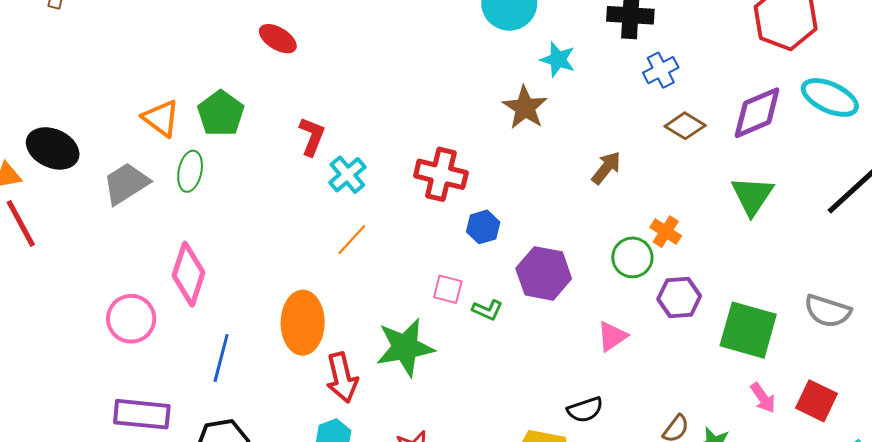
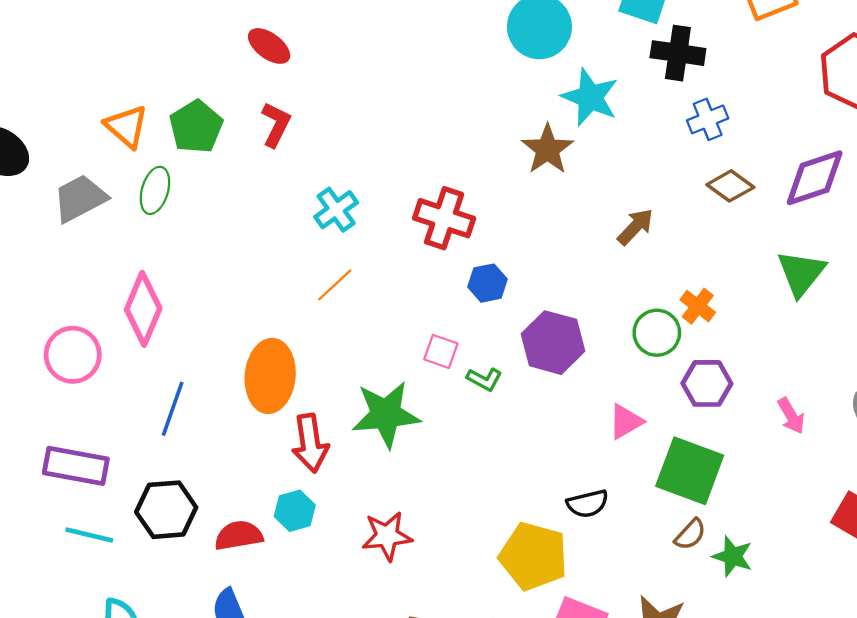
cyan star: (558, 60) -> (590, 97), size x1.4
red L-shape: (312, 136) -> (276, 125), moved
green square: (748, 330) -> (690, 471), moved
pink arrow: (763, 398) -> (791, 416), moved

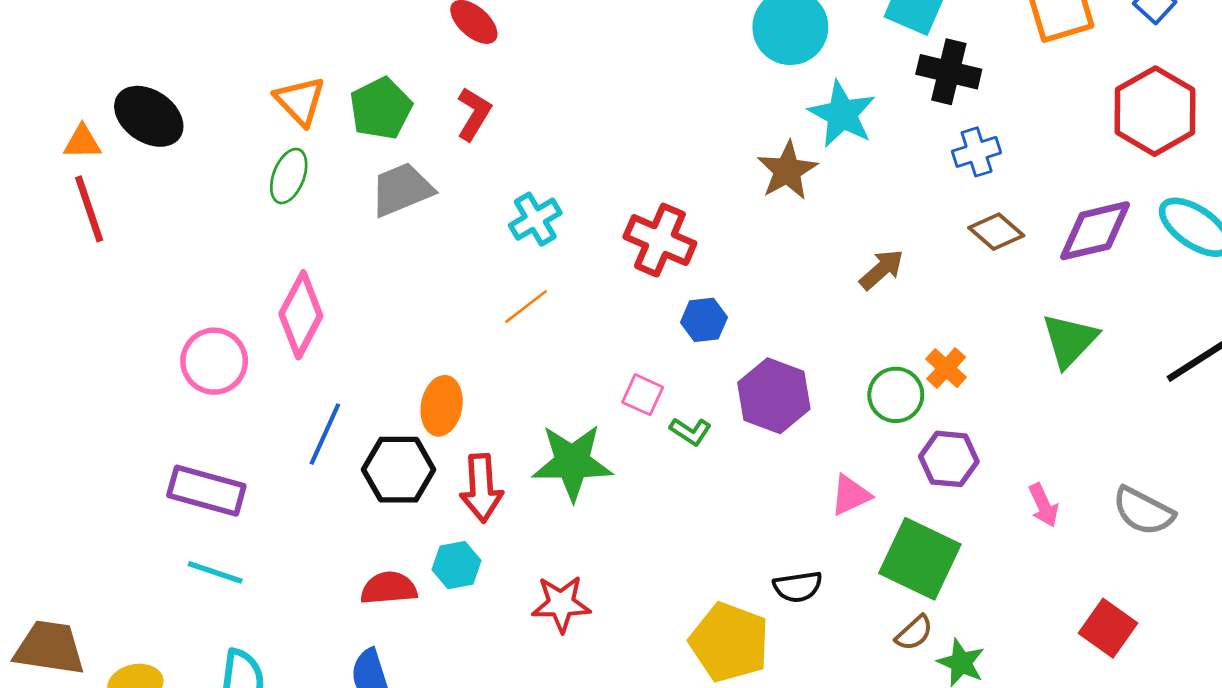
green ellipse: (155, 190) -> (289, 176), moved
gray trapezoid: (80, 198) -> (402, 190), moved
orange ellipse: (270, 376) -> (442, 406), size x0.7
black hexagon: (166, 510) -> (399, 470), moved

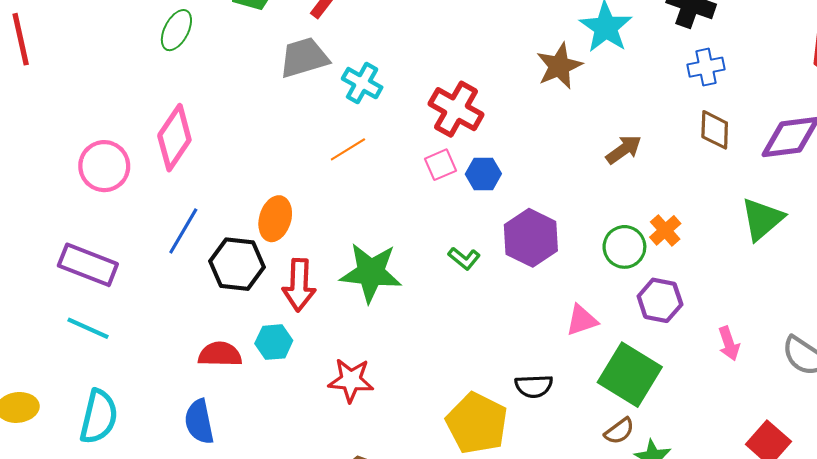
gray trapezoid: (402, 190) -> (304, 58), moved
cyan cross: (535, 219) -> (362, 83), turned -36
brown diamond: (996, 232) -> (715, 130), turned 45
pink square: (643, 395) -> (440, 165), moved, turned 36

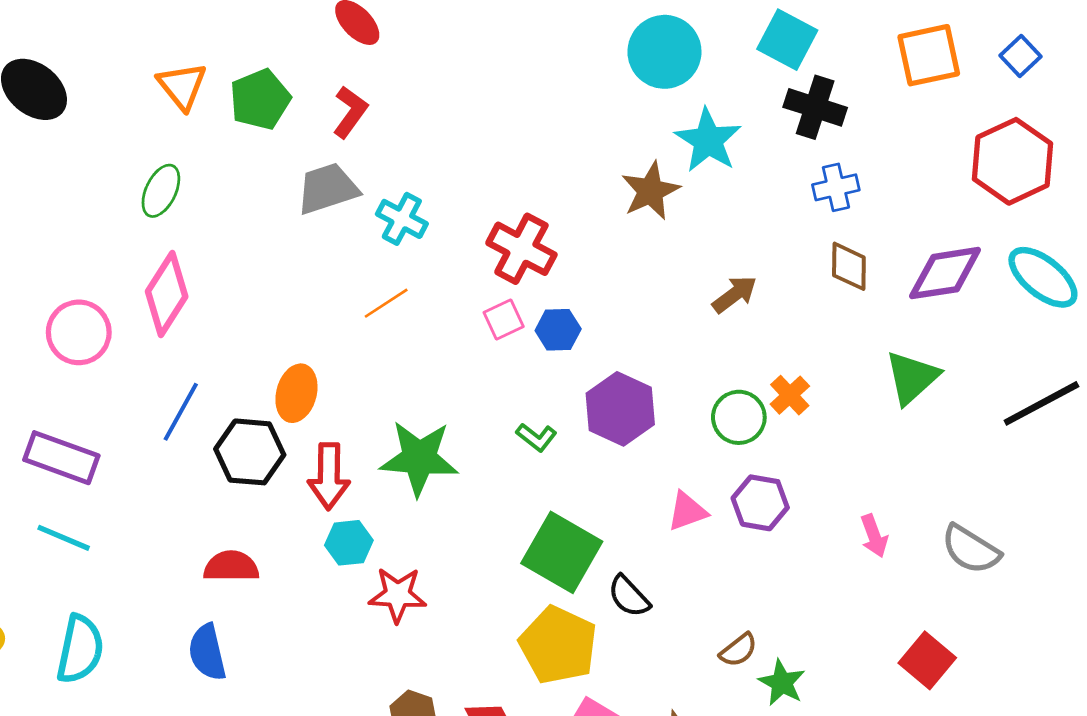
green ellipse: (176, 30) -> (161, 191), moved
purple hexagon: (660, 300) -> (760, 503), moved
cyan hexagon: (274, 342) -> (349, 543), moved
green square: (630, 375) -> (562, 552), moved
black semicircle: (534, 386) -> (629, 596), turned 51

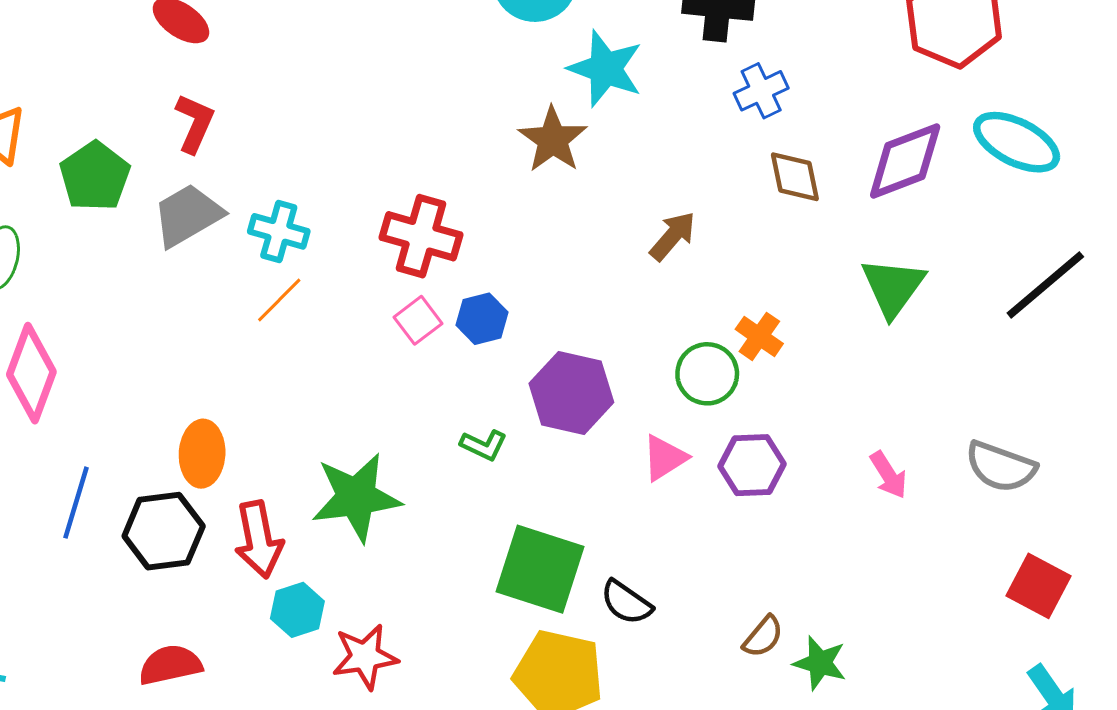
green pentagon: (260, 99) -> (95, 176), moved
orange line: (386, 303) -> (279, 300), moved
pink triangle: (687, 511) -> (665, 458), moved
red square: (927, 660) -> (1038, 586), moved

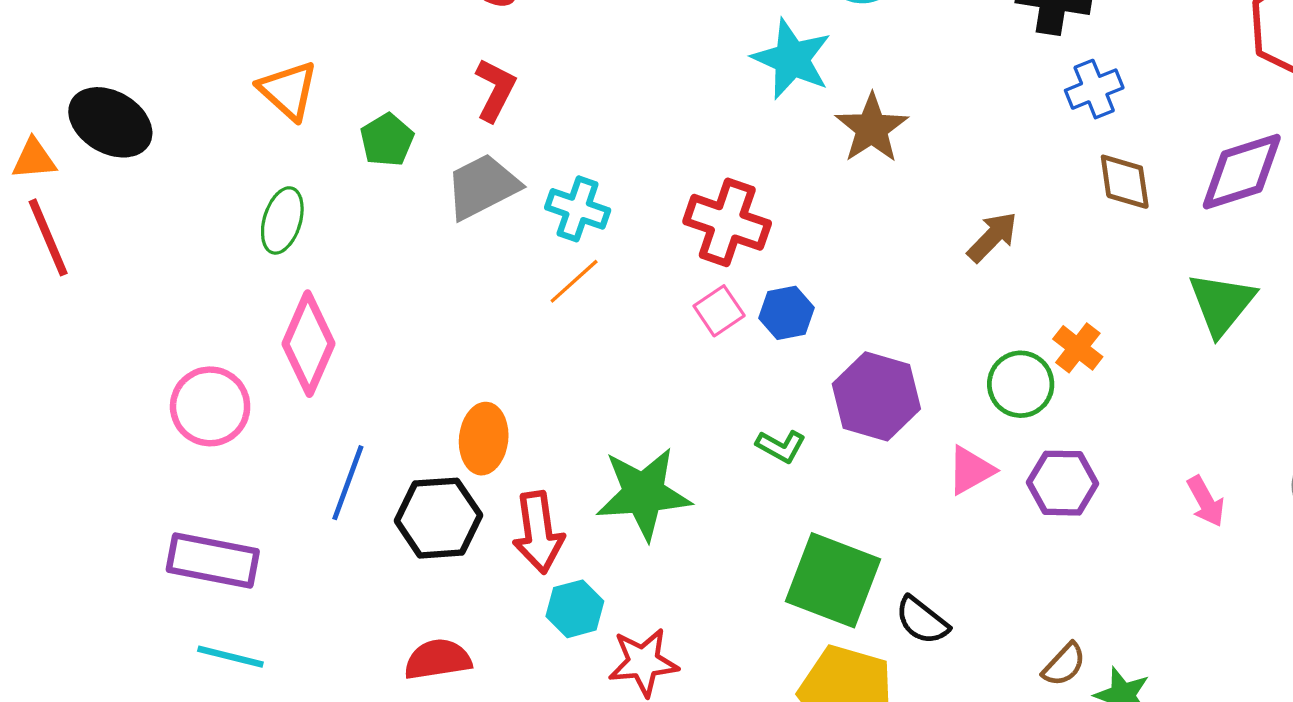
cyan star: (605, 69) -> (792, 59), moved
green pentagon: (95, 176) -> (387, 140), size x0.7

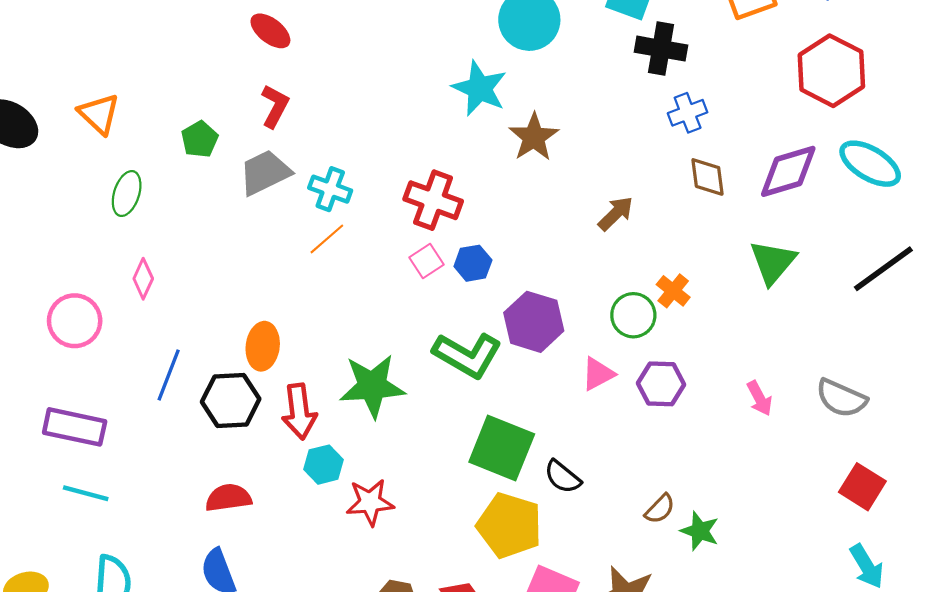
orange triangle: (288, 90) -> (99, 114), moved
pink diamond: (309, 344) -> (143, 279), size x0.6
green L-shape: (781, 446) -> (467, 355), size x2.0

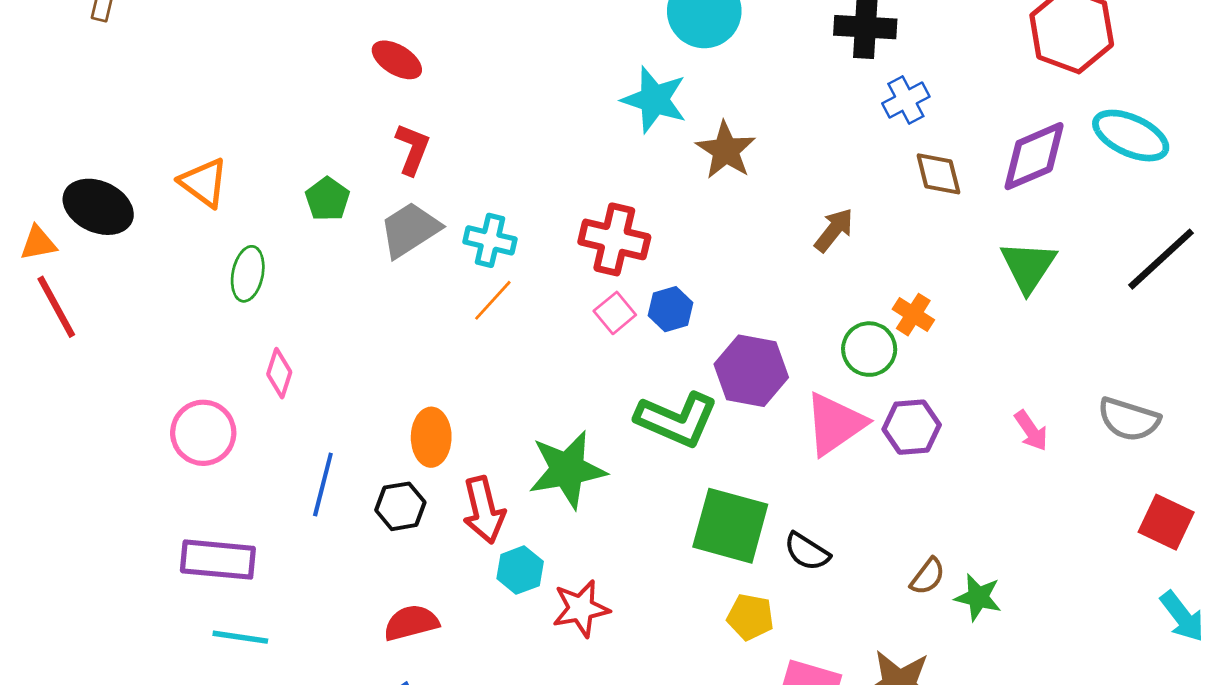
pink triangle: (598, 374) -> (835, 424), size x1.6
black hexagon: (231, 400) -> (400, 506), size x0.7
yellow pentagon: (509, 525) -> (750, 617), size x0.6

